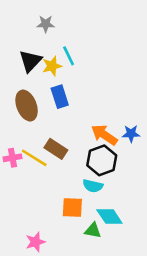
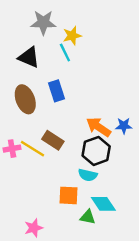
gray star: (46, 24) -> (43, 22), size x1.5
black triangle: (30, 61) -> (29, 57), turned -50
yellow star: (52, 66) -> (72, 36), moved

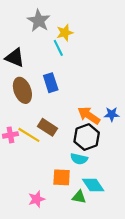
gray star: (43, 22) -> (39, 21), turned 30
black triangle: (29, 57) -> (15, 58), moved
pink star: (34, 228) -> (37, 199), moved

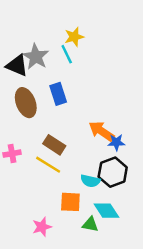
gray star: (39, 21) -> (36, 57), moved
blue star: (112, 114) -> (116, 142), moved
yellow line: (29, 135) -> (48, 165), moved
black hexagon: (87, 137) -> (113, 172), moved

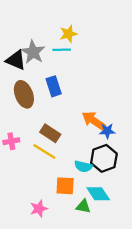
cyan line: (67, 54) -> (62, 50), turned -66

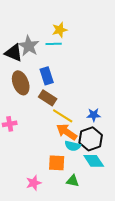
orange arrow: (94, 121) -> (67, 132), moved
brown rectangle: (50, 133) -> (48, 98), moved
yellow line: (44, 151) -> (63, 116), moved
cyan diamond: (98, 194) -> (94, 161), moved

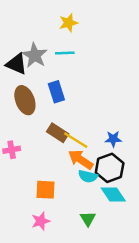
yellow star: (60, 30) -> (68, 23), moved
brown rectangle: (48, 98) -> (58, 133), moved
orange square: (57, 163) -> (45, 190), moved
green triangle: (73, 181) -> (88, 219), turned 48

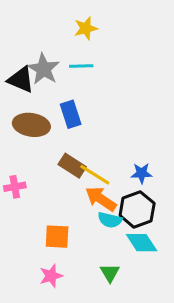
brown ellipse: (25, 100) -> (31, 125), turned -60

